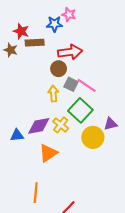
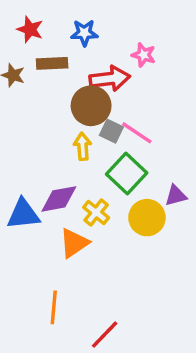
pink star: (69, 15) -> (144, 55), moved
red star: (21, 31) -> (30, 29), moved
brown circle: (59, 69) -> (91, 106), size x1.5
yellow cross: (61, 125) -> (96, 213), moved
blue triangle: (17, 135) -> (23, 214), size x1.5

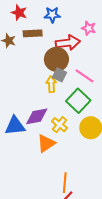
gray square: (111, 131) -> (60, 75), moved
orange line: (54, 307) -> (65, 183), moved

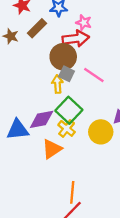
pink star: (89, 28) -> (84, 23), moved
brown rectangle: (33, 33) -> (37, 28), turned -42
green square: (78, 101) -> (69, 110), moved

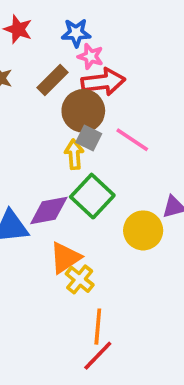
pink star: (84, 23) -> (91, 56), moved
brown rectangle: (37, 28) -> (52, 80), moved
yellow cross: (67, 128) -> (80, 279), moved

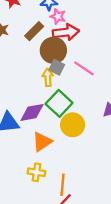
yellow circle: (143, 230) -> (73, 125), moved
yellow cross: (80, 279) -> (36, 172), moved, turned -30

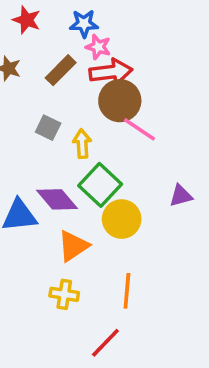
brown circle: (53, 50) -> (120, 101), moved
gray square: (57, 67) -> (48, 128), moved
purple diamond: (32, 112) -> (57, 199), turned 60
orange line: (62, 185) -> (127, 291), moved

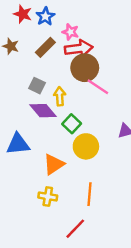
blue star: (84, 24) -> (45, 16), moved, turned -30
green square: (100, 185) -> (72, 124), size x0.7
purple diamond: (57, 199) -> (43, 111), moved

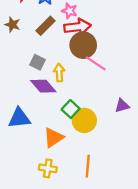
green square: (72, 124) -> (71, 109), moved

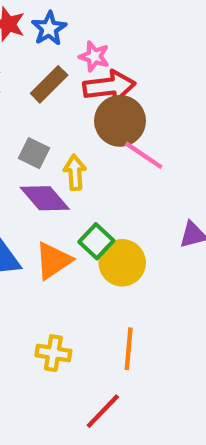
orange triangle: (53, 138) -> (53, 261), moved

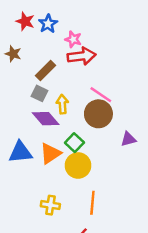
brown rectangle: (49, 84) -> (46, 71), moved
brown circle: (120, 121) -> (98, 114), moved
yellow circle: (122, 263) -> (78, 165), moved

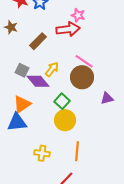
pink star: (73, 39) -> (78, 15), moved
gray square: (40, 93) -> (22, 70), moved
yellow arrow: (62, 104) -> (52, 69), turned 42
blue triangle: (20, 152) -> (17, 122), moved
orange triangle: (50, 153) -> (22, 104), moved

